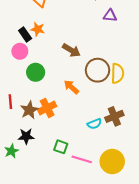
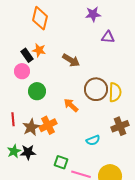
brown arrow: (71, 50) -> (71, 60), moved
brown cross: (114, 116) -> (120, 126), moved
green star: (11, 151) -> (14, 151), moved

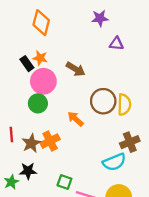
pink circle: (22, 71) -> (43, 81), moved, size x1.5
cyan semicircle: (93, 140) -> (114, 162), moved, size x1.5
green star: (14, 151) -> (11, 182), moved

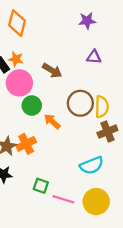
purple star: (100, 18) -> (87, 21), moved
purple triangle: (116, 44) -> (94, 57), moved
green circle: (38, 103) -> (32, 106), moved
brown cross: (130, 142) -> (107, 132), moved

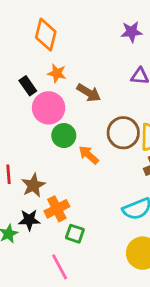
orange star: (16, 59) -> (57, 73), moved
orange cross: (26, 144) -> (57, 209), moved
pink line: (63, 199) -> (60, 267), moved, turned 45

